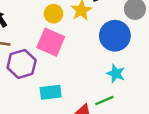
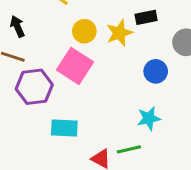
blue circle: (115, 36) -> (156, 71), size x0.6
cyan star: (116, 74) -> (149, 118), turned 30

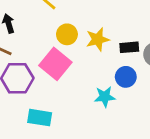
black rectangle: (146, 17) -> (129, 47), moved
cyan star: (149, 118) -> (105, 97), moved

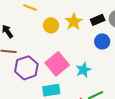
pink square: (55, 64) -> (57, 64), moved, turned 30
cyan star: (105, 97) -> (83, 70), moved

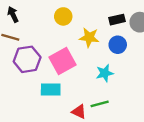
yellow star: (74, 22) -> (89, 37), moved, turned 30
cyan star: (83, 70) -> (105, 73), moved

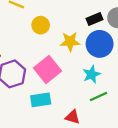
blue circle: (118, 45) -> (100, 44), size x1.5
green line: (100, 104) -> (98, 97), moved

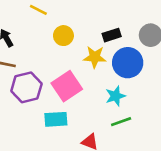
black rectangle: (94, 19) -> (112, 35), moved

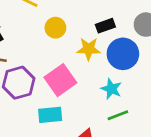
cyan star: (115, 96) -> (111, 89), turned -30

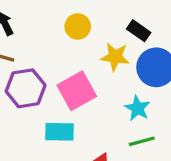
black rectangle: (105, 26) -> (139, 31), turned 48

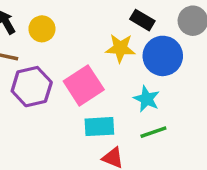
yellow circle: (78, 26) -> (42, 29), moved
cyan rectangle: (60, 132) -> (99, 127), moved

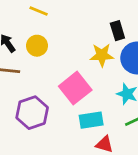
black rectangle: (142, 20) -> (117, 31), turned 48
purple hexagon: (32, 87) -> (32, 113), moved

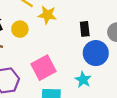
yellow star: (102, 55) -> (47, 15), moved

